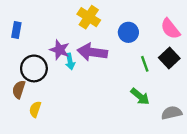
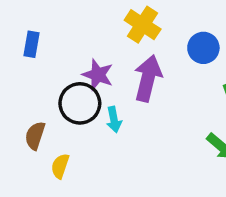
purple arrow: (92, 52) -> (148, 78), turned 96
cyan arrow: (70, 61) -> (114, 120), moved
black circle: (34, 68) -> (80, 103), moved

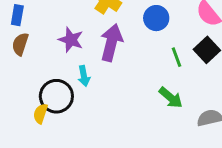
black circle: (80, 103) -> (56, 96), moved
brown semicircle: (35, 136) -> (20, 44), moved

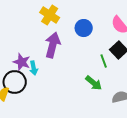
purple star: (71, 40) -> (22, 62), moved
green line: (176, 57) -> (104, 61), moved

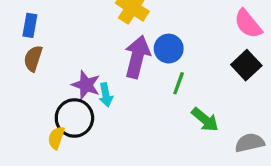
blue circle: (84, 28) -> (169, 49), moved
green line: (104, 61) -> (179, 83), moved, turned 40

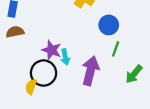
purple arrow: (137, 57) -> (90, 71), moved
brown semicircle: (33, 58) -> (15, 32), turned 60
green arrow: (205, 120) -> (134, 74), turned 90

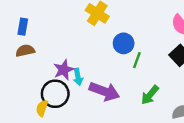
green line: (116, 49) -> (137, 60), moved
purple star: (52, 50) -> (64, 70), turned 30
purple arrow: (90, 71) -> (104, 91), turned 96

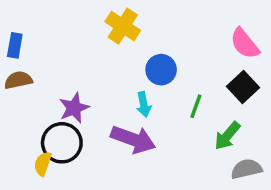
green line: (137, 60) -> (196, 106), moved
cyan arrow: (78, 77) -> (144, 104), moved
green arrow: (150, 95) -> (227, 136), moved

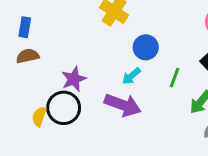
cyan arrow: (144, 104) -> (131, 76), turned 60
yellow semicircle: (43, 164) -> (39, 116), moved

